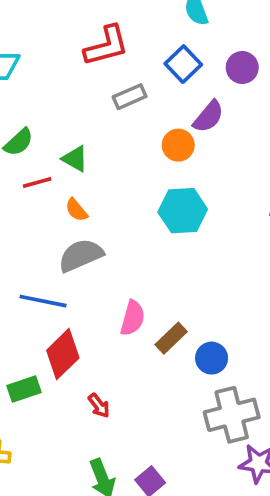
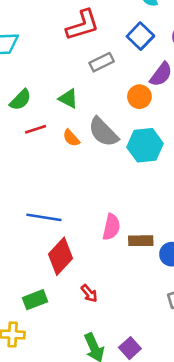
green triangle: (75, 159) -> (68, 99), moved
orange semicircle: (76, 210) -> (71, 138), moved
gray semicircle: (81, 255) -> (103, 132), moved, turned -108
brown rectangle: (171, 338) -> (141, 241), turned 45
green rectangle: (24, 389) -> (35, 300), moved

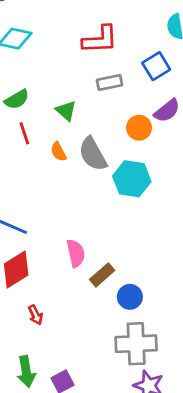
red line: (36, 129) -> (24, 133), turned 75
pink semicircle: (111, 227) -> (76, 253), turned -40
brown rectangle: (141, 241) -> (102, 275), turned -55

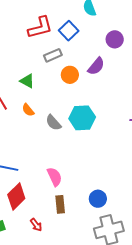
blue square: (156, 66) -> (69, 31), moved
orange circle: (139, 128) -> (70, 75), moved
gray semicircle: (93, 154) -> (53, 123), moved, size x0.7
brown rectangle: (102, 275) -> (60, 204), moved, turned -42

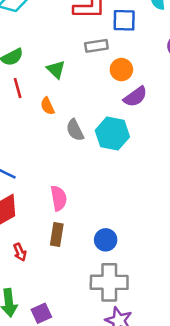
blue square: (69, 31) -> (124, 20), turned 30
purple semicircle: (96, 66) -> (135, 97), moved
orange circle: (70, 75) -> (121, 70), moved

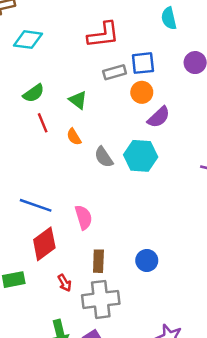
blue square: (124, 20) -> (143, 63), moved
pink semicircle: (59, 198) -> (84, 217), moved
gray cross: (109, 282) -> (101, 299), moved

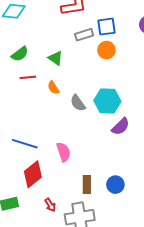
purple semicircle: (159, 117) -> (121, 127), moved
red line: (43, 123) -> (28, 77), turned -70
brown rectangle: (98, 261) -> (87, 185), moved

